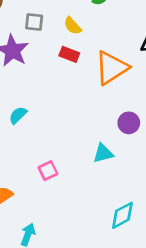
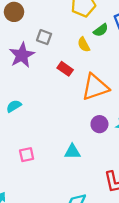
yellow semicircle: (73, 26) -> (84, 45), moved
purple circle: (129, 123) -> (99, 124), moved

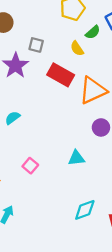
red rectangle: (65, 69) -> (61, 75), size x1.6
pink square: (27, 155) -> (30, 166), turned -32

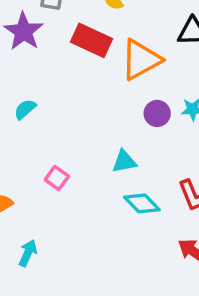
cyan diamond: (85, 210) -> (142, 203), moved, turned 70

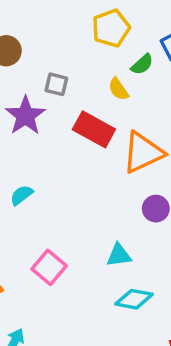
pink square: (57, 178) -> (49, 267), size x1.4
cyan diamond: (142, 203) -> (134, 299), turned -39

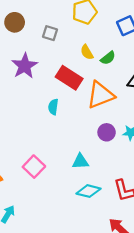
green semicircle: (142, 64) -> (108, 58), moved
gray square: (56, 84) -> (50, 33), moved
cyan semicircle: (22, 195) -> (53, 107), moved, turned -49

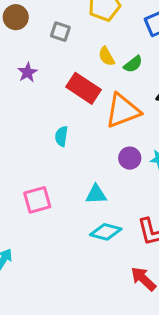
purple star: (25, 66) -> (27, 72), size x0.6
cyan semicircle: (53, 107) -> (61, 136), moved
pink square: (34, 167) -> (37, 200), turned 30

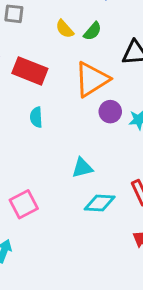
red rectangle: (84, 88) -> (30, 71), moved
purple circle: (130, 158) -> (110, 112), moved
pink square: (37, 200) -> (24, 204), moved

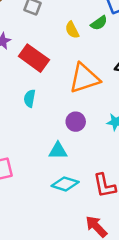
green semicircle: (93, 31) -> (99, 23), moved
purple circle: (110, 112) -> (76, 122), moved

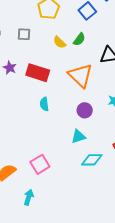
green semicircle: (99, 23) -> (79, 39), moved
orange triangle: (84, 78) -> (81, 76), turned -40

